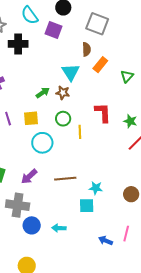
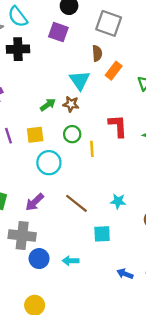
cyan semicircle: (30, 15) -> (18, 17), moved
brown line: (65, 179) -> (76, 203), turned 45
cyan star: (96, 188) -> (118, 201), moved

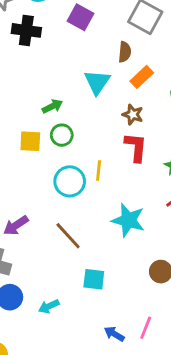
brown star: (71, 104) -> (133, 115), moved
green circle: (72, 134) -> (62, 135), moved
cyan circle: (49, 163) -> (70, 181), moved
cyan star: (118, 201) -> (128, 220), moved, size x1.6
cyan arrow: (71, 261) -> (49, 306), turned -35

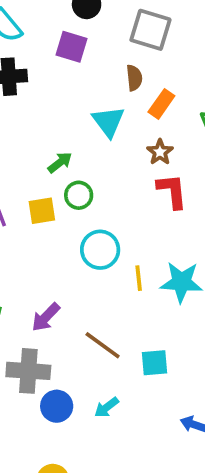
brown star: (133, 115) -> (160, 152), turned 30
yellow line: (99, 171) -> (139, 278), moved
brown line: (68, 236) -> (103, 345), moved

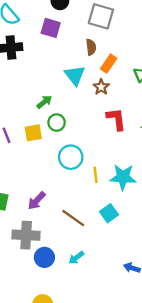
brown star: (160, 152) -> (101, 87), moved
cyan square: (155, 363) -> (109, 213), moved, turned -30

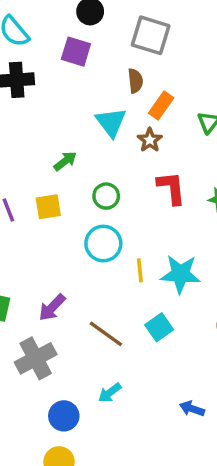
green circle: (57, 123) -> (106, 196), moved
gray cross: (26, 235) -> (36, 358), turned -32
blue circle: (44, 257) -> (64, 416), moved

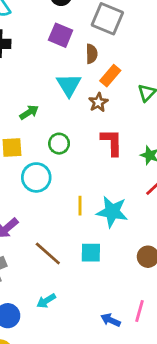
purple square: (76, 52) -> (61, 35), moved
cyan circle: (103, 244) -> (36, 177), moved
cyan square: (159, 327) -> (91, 253), turned 30

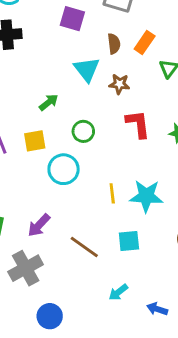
brown semicircle: (92, 54) -> (114, 44), moved
orange rectangle: (110, 76) -> (145, 42), moved
brown star: (98, 102) -> (119, 84), turned -30
cyan arrow: (46, 301) -> (118, 292), moved

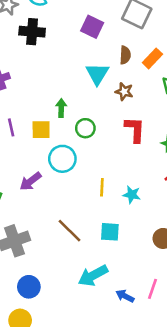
green arrow: (49, 102) -> (61, 108), moved, turned -60
cyan star: (146, 196) -> (132, 195), size x0.6
purple arrow: (39, 225) -> (30, 181), moved
cyan arrow: (118, 292) -> (93, 276), size x1.6

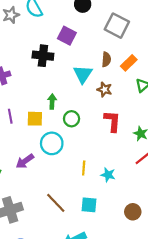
purple square: (92, 27) -> (67, 36), moved
black cross: (32, 32) -> (43, 56), moved

